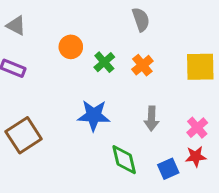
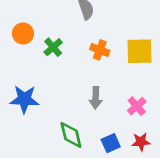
orange cross: (142, 65) -> (100, 50), moved, turned -30
blue star: (94, 115) -> (24, 99), moved
red star: (196, 157) -> (141, 142), moved

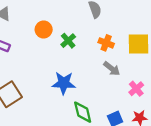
gray arrow: (96, 98) -> (112, 69), moved, turned -54
blue star: (24, 99) -> (64, 83), moved

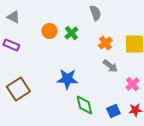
green cross: (68, 41) -> (71, 33), moved
orange cross: (106, 43) -> (105, 43), turned 32

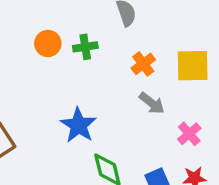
green cross: (71, 33) -> (85, 47), turned 32
blue star: (67, 79) -> (78, 125), turned 30

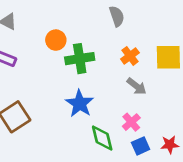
green cross: (85, 47) -> (80, 59), moved, size x1.5
pink cross: (189, 134) -> (131, 122), moved

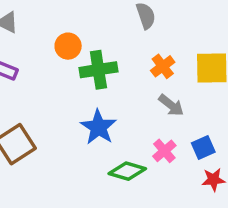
green diamond: (102, 138) -> (127, 171), turned -60
blue square: (141, 146) -> (203, 147), moved

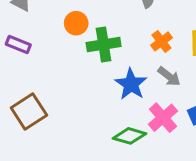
blue star: (98, 127) -> (131, 84), moved
pink cross: (164, 151) -> (163, 118), size x1.4

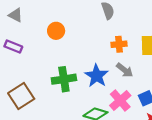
orange cross: (161, 41) -> (119, 44), turned 32
green cross: (104, 45) -> (64, 79), moved

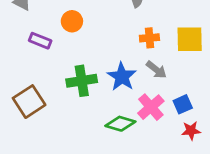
purple rectangle: (13, 47) -> (40, 41), moved

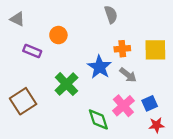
blue star: (122, 77) -> (99, 67), moved
green cross: (82, 81) -> (66, 84), turned -35
green diamond: (120, 124) -> (98, 119), turned 55

